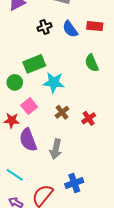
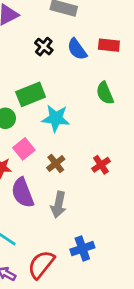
black cross: (44, 27) -> (44, 47), turned -32
brown cross: (62, 112) -> (56, 163), moved

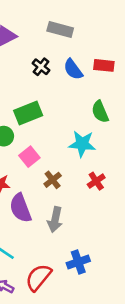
cyan star: (56, 118) -> (82, 144), moved
pink square: (24, 149) -> (29, 157), moved

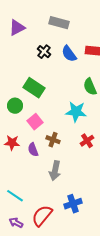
green rectangle: (28, 113) -> (34, 88), turned 55
brown cross: (53, 180) -> (53, 140), turned -32
purple semicircle: (20, 208) -> (33, 150), moved, size x0.6

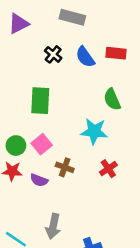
green rectangle: (34, 88) -> (40, 101), turned 60
green circle: (15, 106) -> (16, 146), moved
purple semicircle: (33, 150) -> (39, 180), turned -48
gray arrow: (55, 171) -> (53, 226), moved

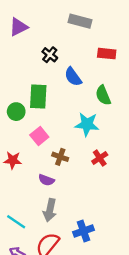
gray rectangle: (72, 17) -> (80, 21), moved
blue semicircle: (85, 57) -> (73, 77), moved
green circle: (16, 146) -> (16, 112), moved
purple semicircle: (39, 180) -> (46, 180), moved

